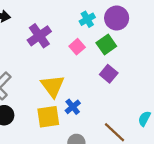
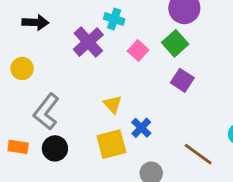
cyan cross: (87, 19) -> (114, 19), moved, turned -35
yellow triangle: (53, 86) -> (113, 104), size x0.6

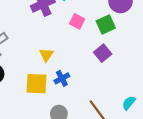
pink square: (138, 51) -> (77, 21), turned -32

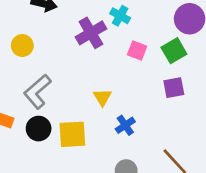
purple square: (103, 53) -> (174, 88), turned 35
yellow square: (37, 84) -> (72, 134), moved

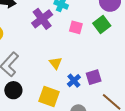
purple square: (174, 88) -> (94, 77), moved
yellow square: (72, 134) -> (49, 97), moved, turned 30

